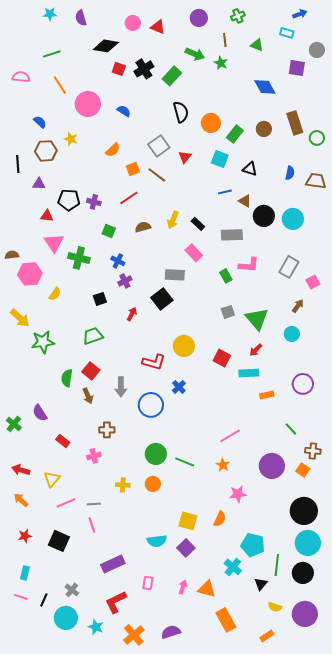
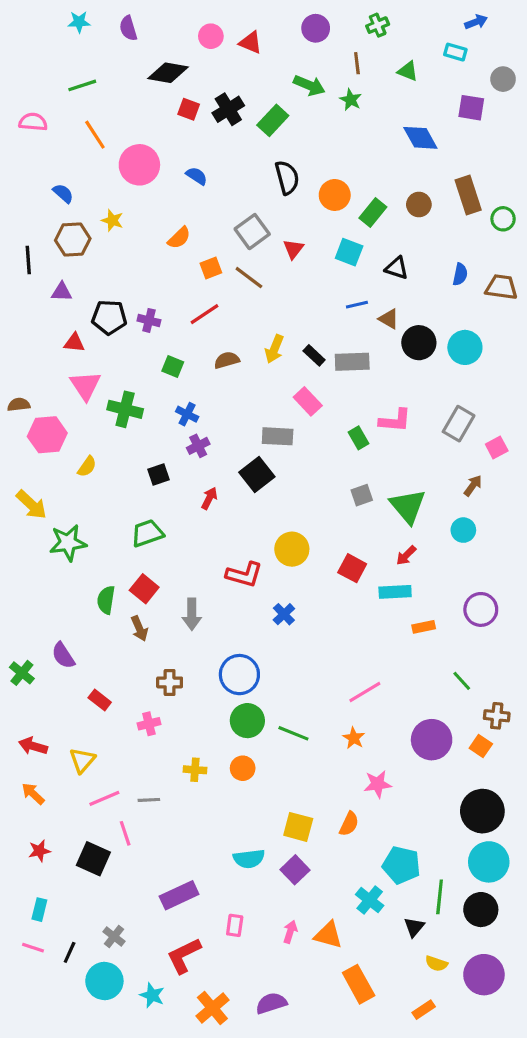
gray rectangle: (232, 235) -> (352, 362), moved
blue circle: (151, 405) -> (239, 675), moved
pink line: (92, 525) -> (125, 833), moved

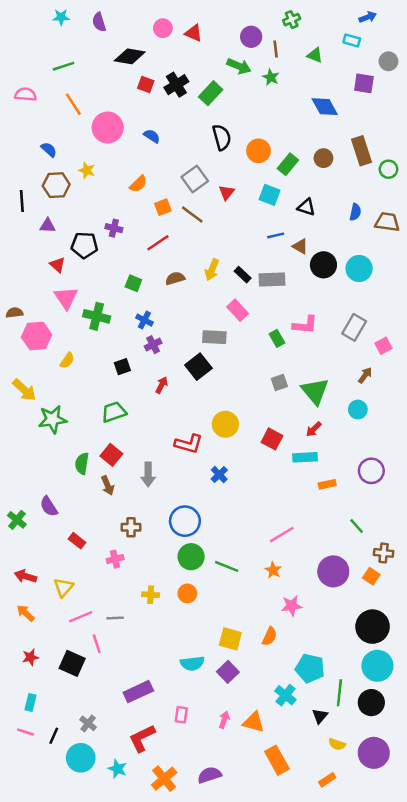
purple circle: (316, 28) -> (251, 37), moved
purple cross: (149, 320) -> (114, 228), moved
red triangle: (74, 343) -> (57, 265), turned 35

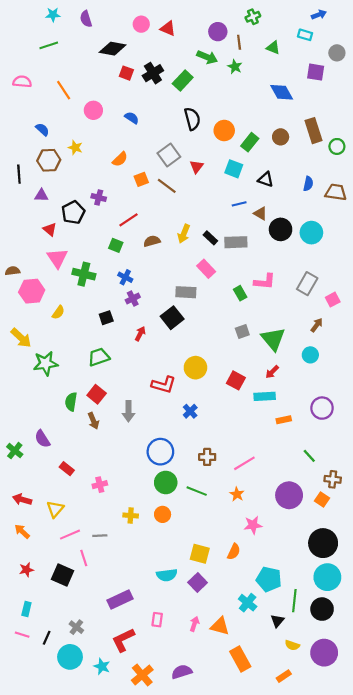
green line: (64, 66) -> (49, 45), moved
pink circle: (108, 127) -> (93, 110), size x0.7
red line: (158, 243) -> (128, 220), moved
black pentagon: (84, 245) -> (73, 212), turned -30
brown cross: (131, 527) -> (207, 457), moved

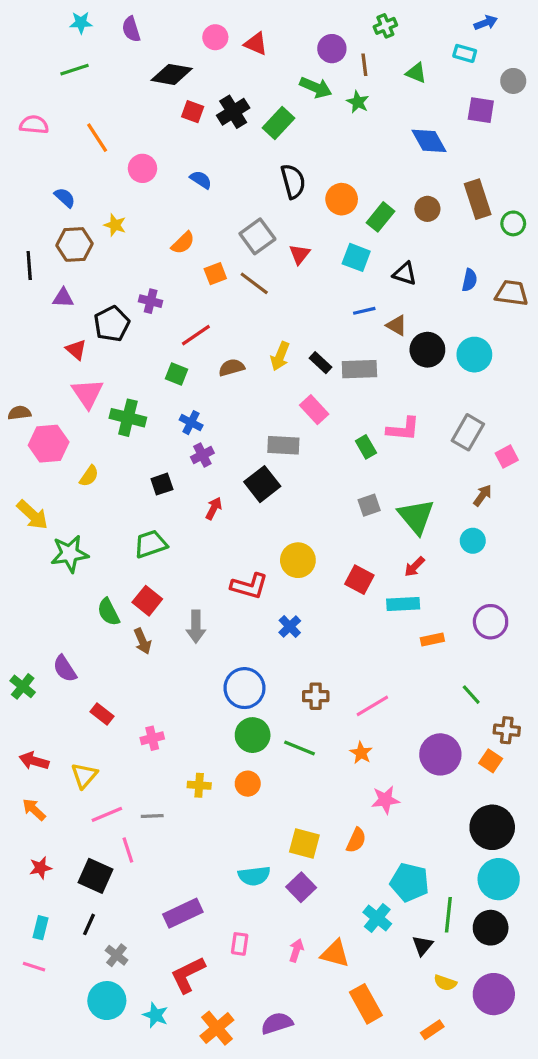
green semicircle: (71, 402) -> (108, 612), turned -36
black line: (47, 638) -> (89, 924), moved

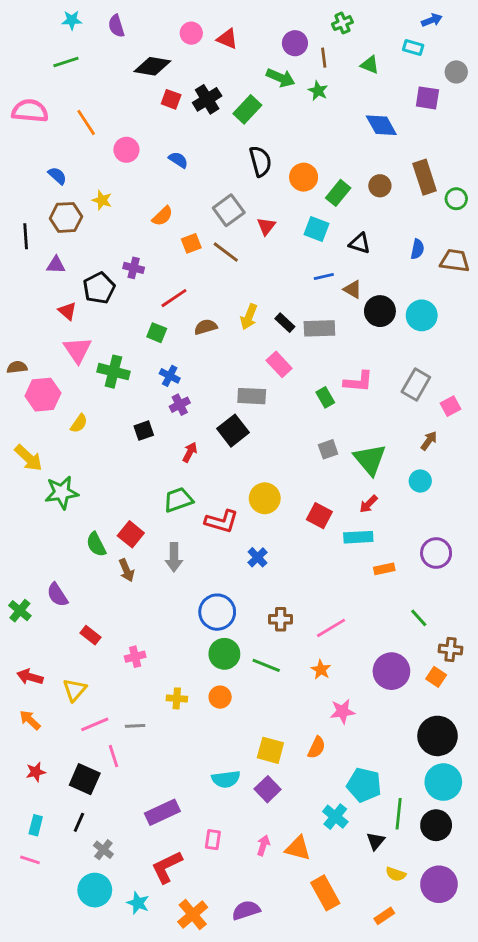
pink semicircle: (34, 125) -> (30, 111), size x1.4
green trapezoid: (151, 544) -> (178, 500), moved

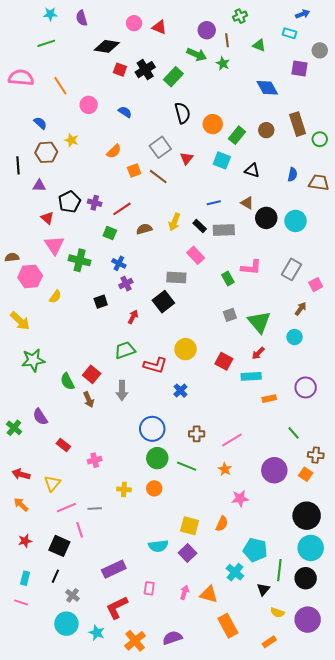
purple cross: (134, 268) -> (95, 203), moved
blue line: (324, 277) -> (214, 203), moved
green star: (62, 493) -> (33, 360), moved

